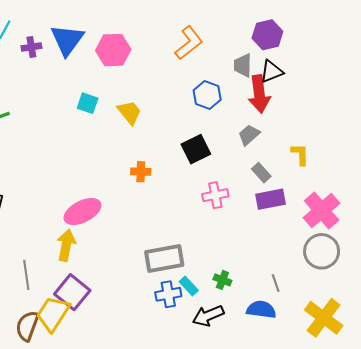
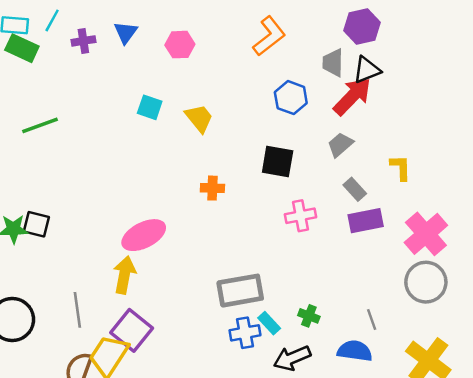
blue triangle: (67, 40) -> (126, 32), size x0.6
pink hexagon: (113, 50) -> (180, 45), size x0.7
red arrow: (259, 94) -> (352, 96), turned -129
black square: (196, 149) -> (278, 162), turned 36

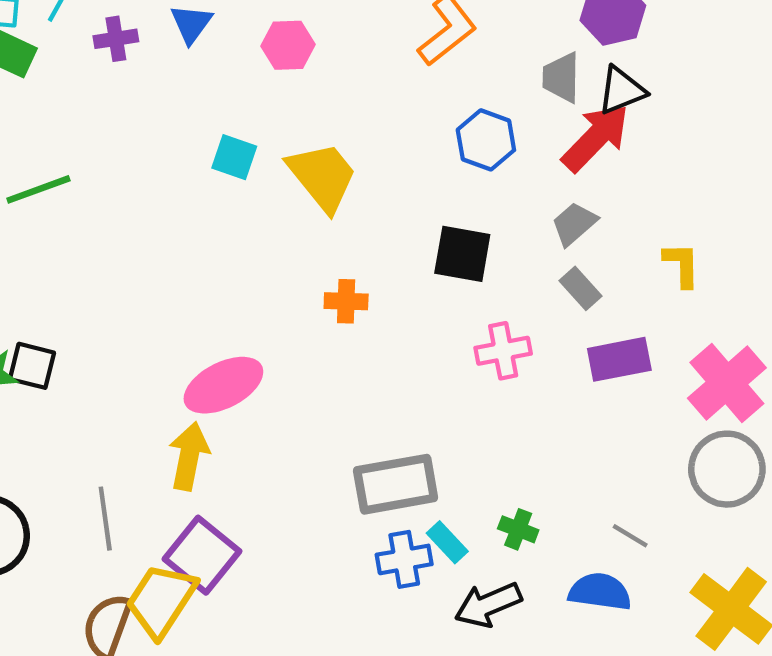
yellow trapezoid: (199, 118) -> (322, 176), size x1.4
gray rectangle: (355, 189) -> (581, 288), moved
gray line: (372, 320) -> (630, 536), turned -40

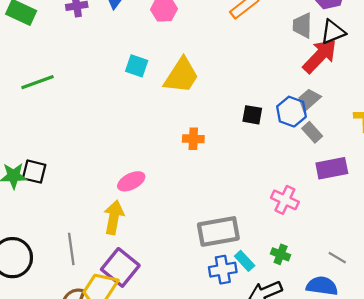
blue hexagon: (486, 140) -> (291, 112), moved
yellow trapezoid: (322, 176) -> (181, 76), turned 72
black square: (462, 254) -> (252, 115), size x0.7
pink cross: (503, 351) -> (285, 200), moved, turned 36
pink ellipse: (223, 385) -> (131, 181), size x0.7

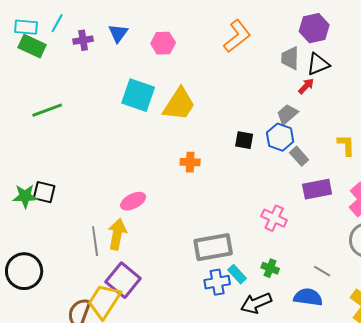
red arrow: (320, 56) -> (306, 86), size x0.5
cyan square: (137, 66) -> (138, 95), size x1.6
gray trapezoid: (309, 100) -> (287, 114), moved
gray line: (71, 249) -> (95, 241), moved

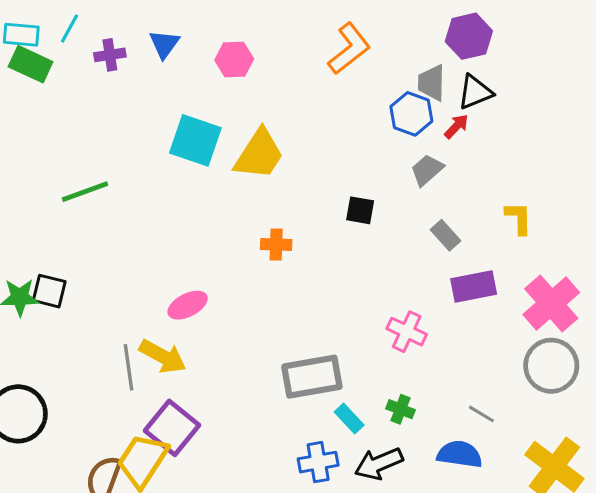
green line: (47, 110) -> (85, 192), moved
blue hexagon: (280, 137) -> (411, 114), moved
yellow arrow: (117, 234) -> (163, 356), turned 108
blue cross: (217, 282) -> (318, 462), moved

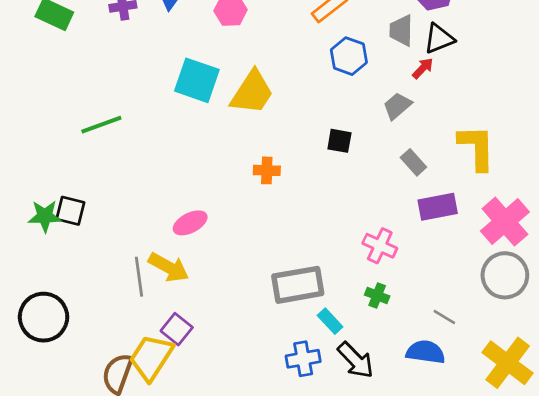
blue hexagon: (411, 114) -> (349, 56), moved
yellow L-shape: (519, 218) -> (477, 148), size x1.6
green cross: (400, 409) -> (377, 296), moved
purple square: (172, 428) -> (177, 329), size x0.7
black arrow: (379, 464) -> (356, 360), turned -111

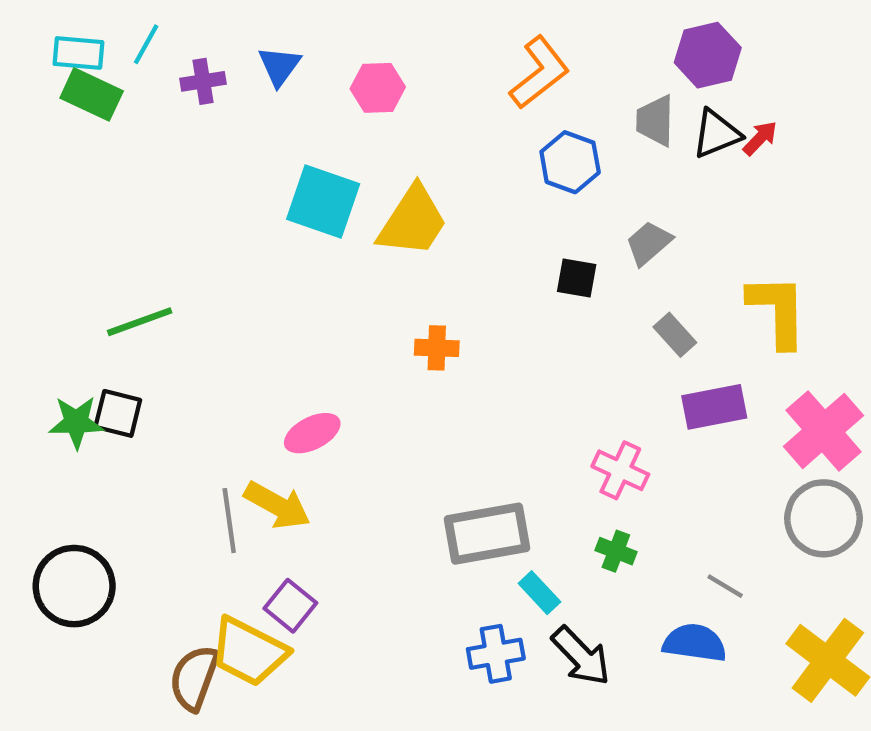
red arrow: (423, 68) -> (760, 138), moved
green line: (101, 125) -> (140, 322), moved
black square: (339, 141) -> (577, 278), moved
yellow trapezoid: (151, 357) -> (249, 652), turned -96

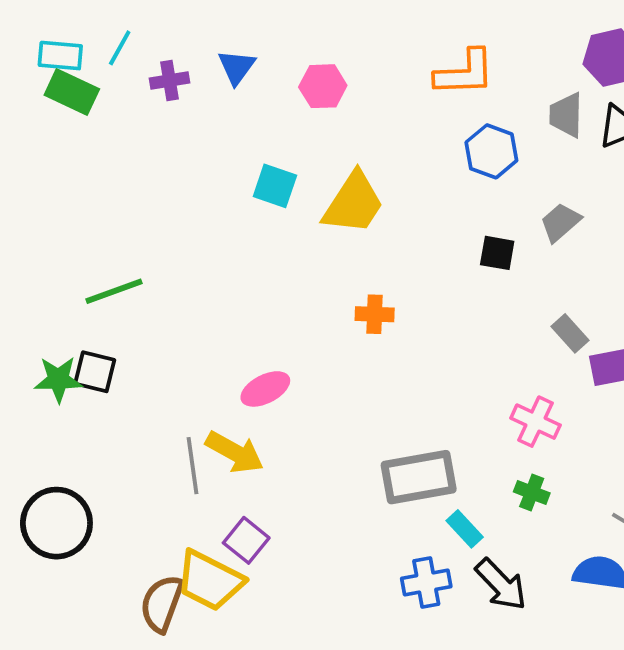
orange L-shape: (539, 73) -> (465, 73), turned 36
cyan square: (323, 202) -> (275, 186), size x0.7
gray rectangle: (675, 335) -> (570, 333), moved

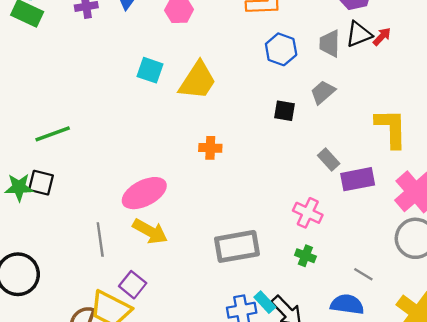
gray trapezoid: (566, 115) -> (330, 44), moved
pink ellipse: (265, 389) -> (144, 193), size x1.5
yellow arrow: (235, 452) -> (150, 231), moved
cyan rectangle: (465, 529) -> (265, 302), moved

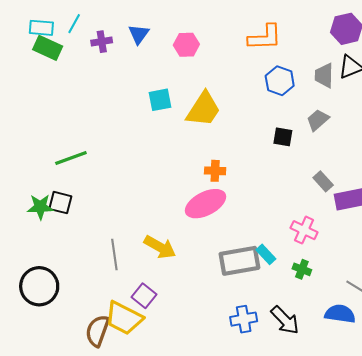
cyan square: (150, 70) -> (160, 100), turned -30
pink ellipse: (144, 193) -> (206, 204), moved
cyan rectangle: (265, 302) -> (266, 254), moved

